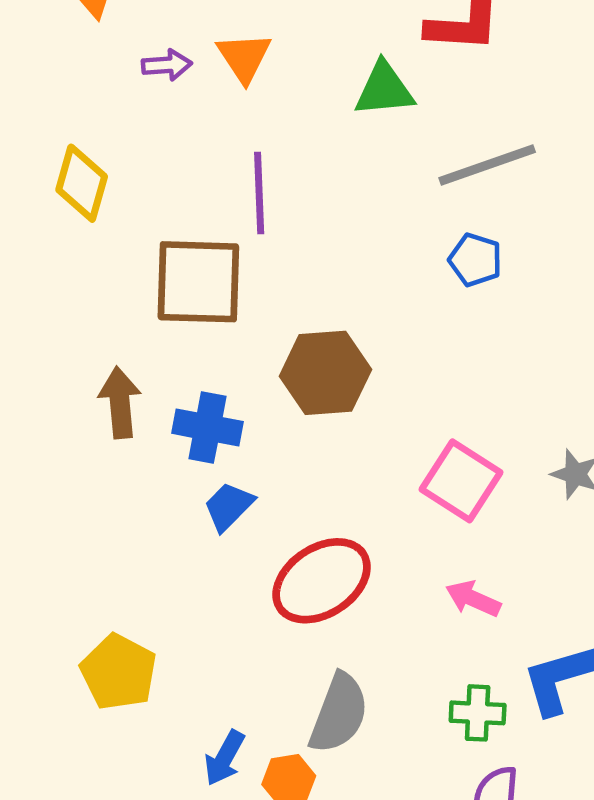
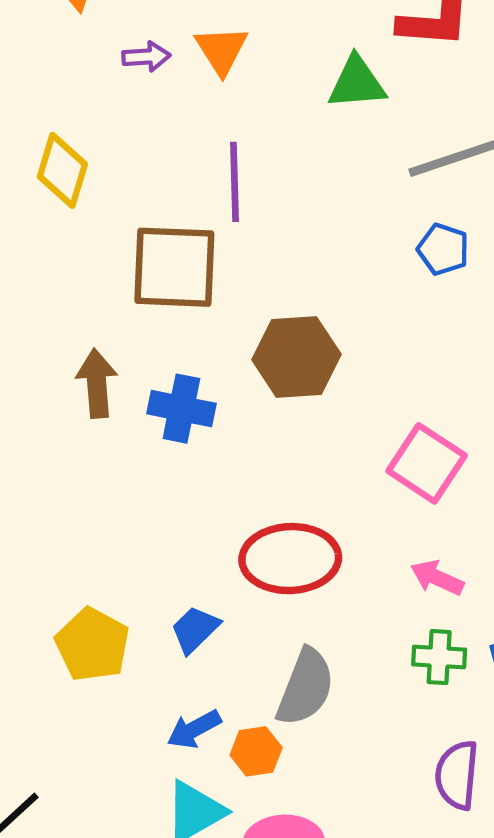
blue trapezoid: (229, 506) -> (195, 629), moved
red ellipse: (322, 581) -> (290, 559), turned 30
green cross: (478, 713) -> (439, 657), moved
blue arrow: (225, 758) -> (194, 729), turned 32

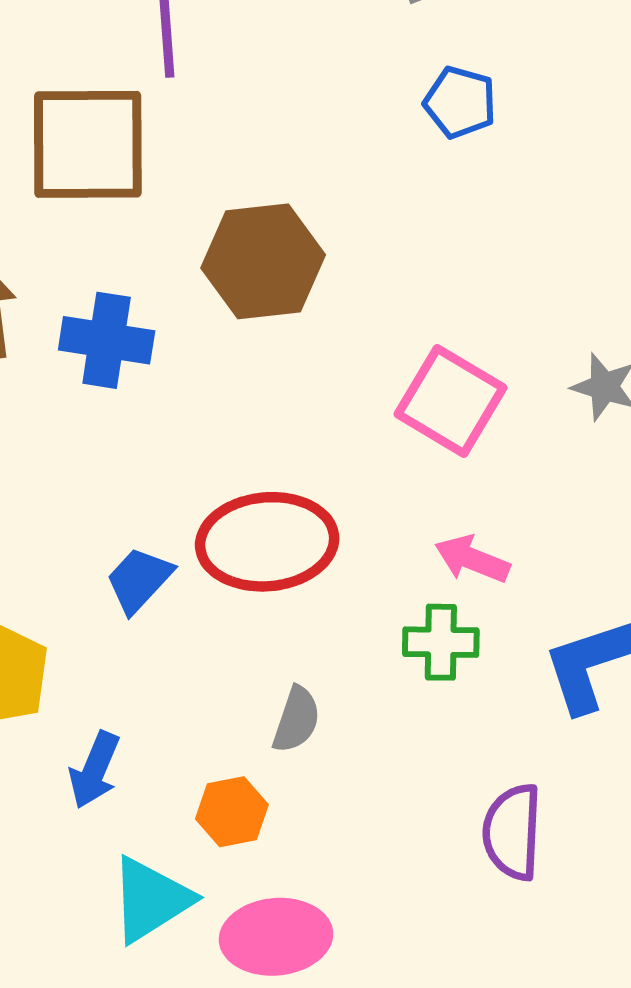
blue trapezoid: (195, 629) -> (139, 580), moved
green cross: (439, 657) -> (441, 642), moved
gray semicircle: (305, 687) -> (296, 720), size x0.6
blue arrow: (194, 729) -> (95, 770), moved, turned -36

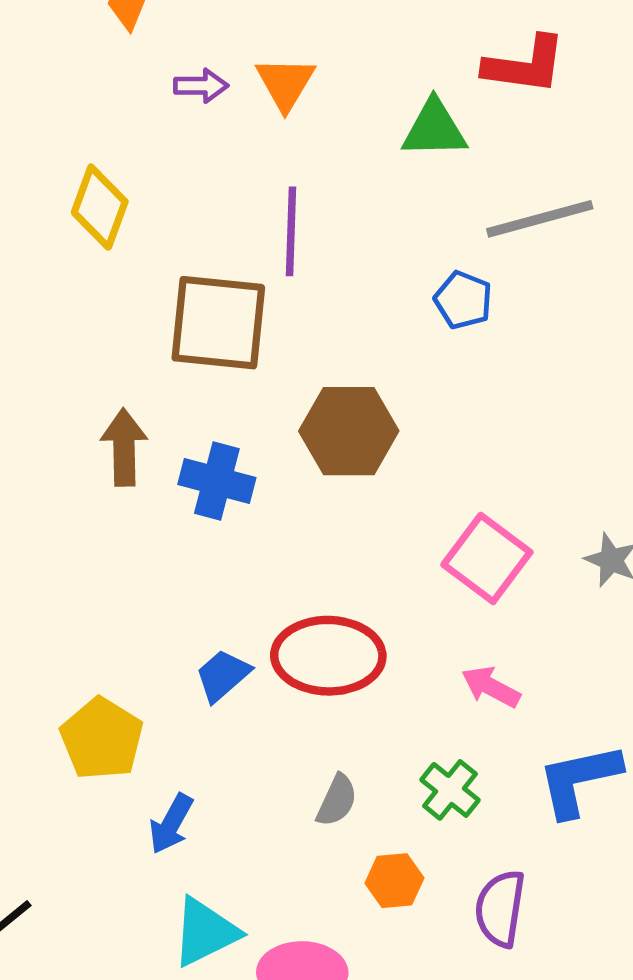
blue pentagon: (460, 102) -> (463, 300), moved
green cross: (441, 642) -> (450, 790), moved, turned 32
orange hexagon: (232, 812) -> (394, 881), moved

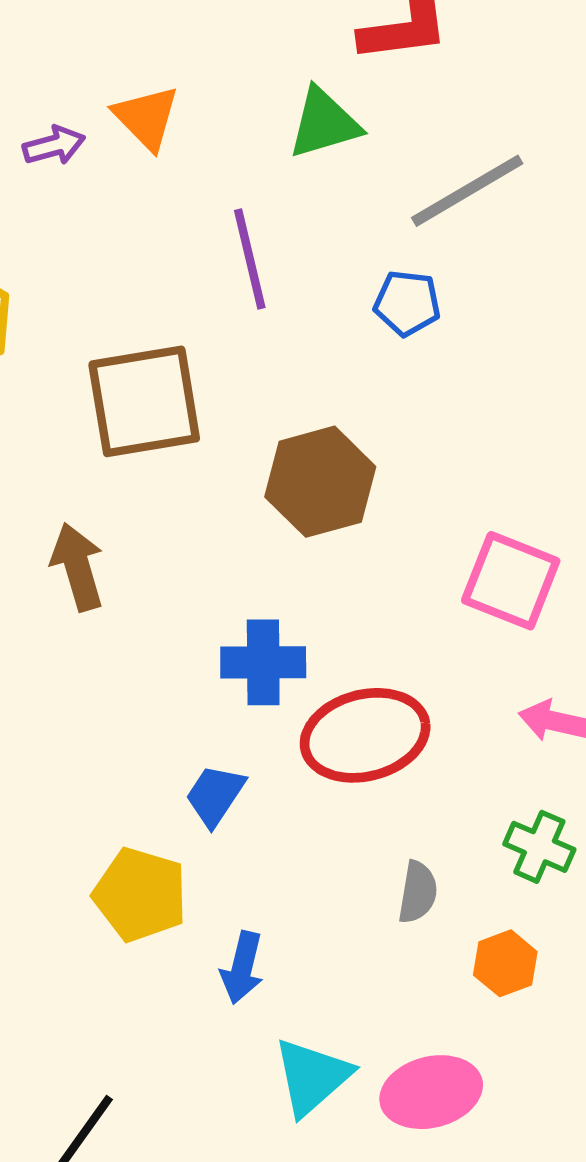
purple line: (291, 231) -> (250, 259), moved
blue cross: (217, 481) -> (263, 662), moved
blue trapezoid: (223, 675) -> (215, 795), moved

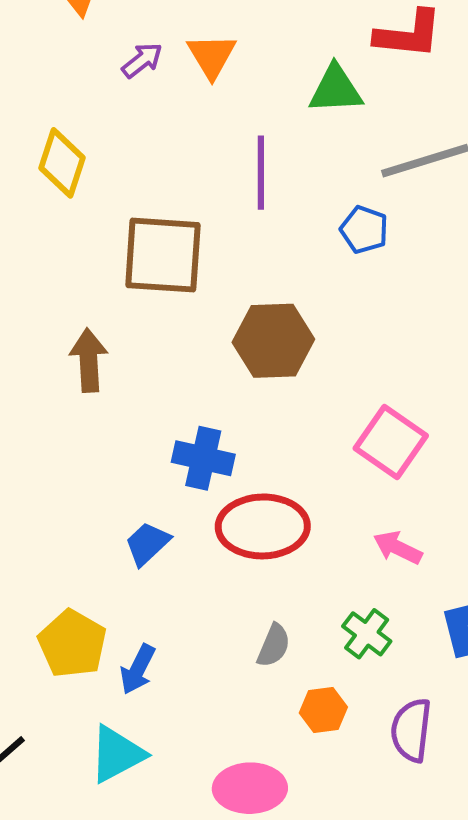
purple arrow: (54, 145) -> (142, 60), turned -36
yellow pentagon: (140, 895) -> (72, 644), moved
cyan triangle: (312, 1077) -> (117, 754), moved

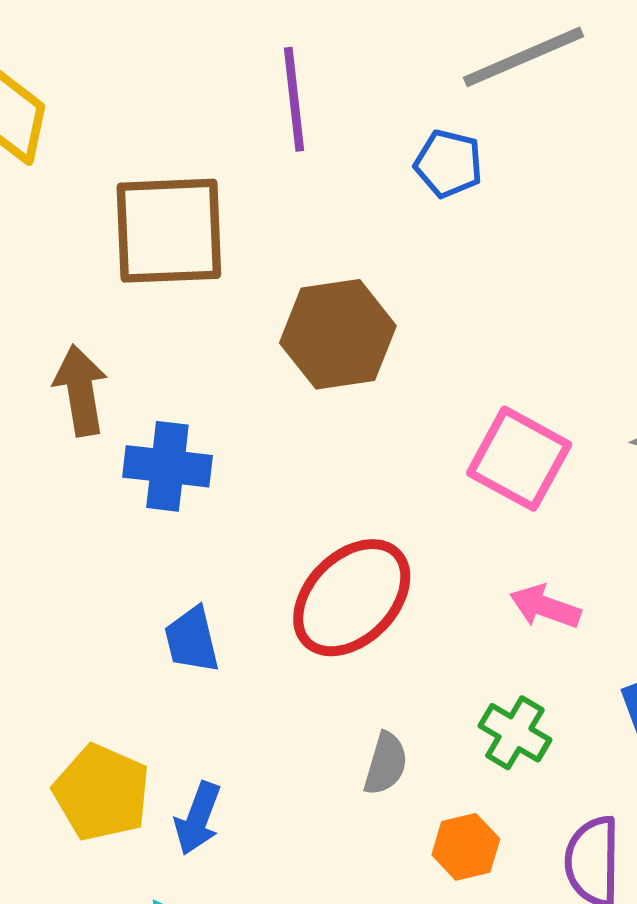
blue cross: (203, 458) -> (167, 466), moved
red ellipse: (263, 526) -> (352, 598), turned -38
blue trapezoid: (147, 544) -> (192, 640), turned -54

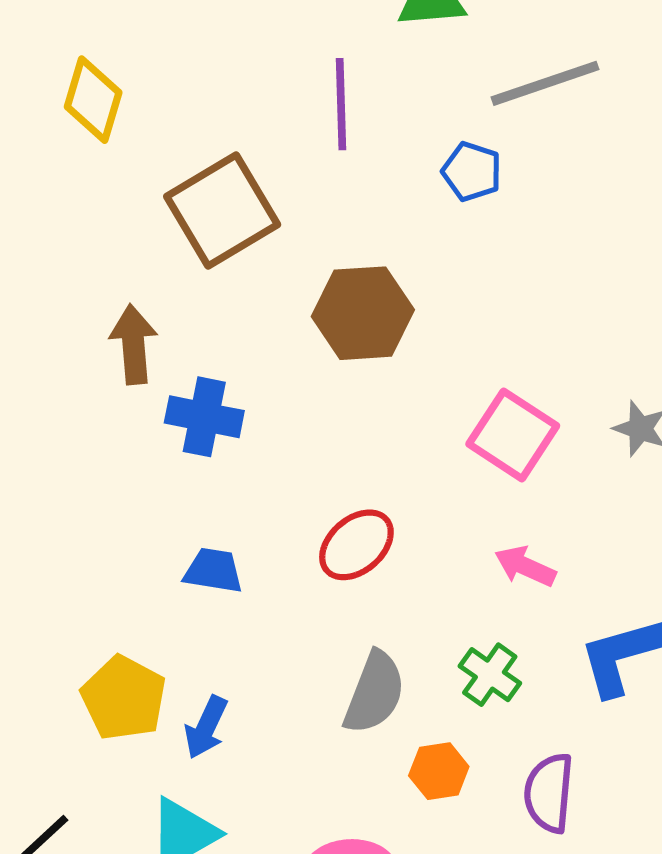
brown square: (169, 231) -> (222, 211), turned -33
red ellipse: (352, 598) -> (356, 545), size x0.7
blue trapezoid: (192, 640) -> (213, 571), turned 108
gray semicircle: (386, 764) -> (374, 693), size x1.5

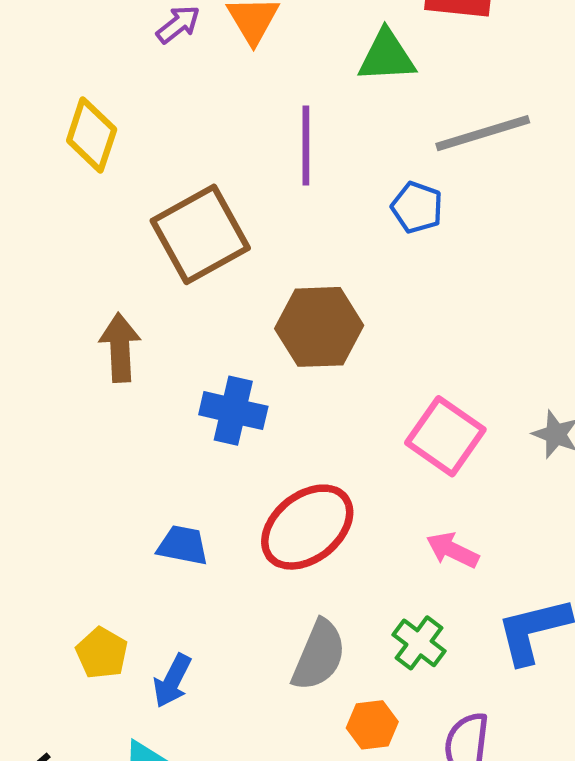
blue cross: (204, 417) -> (233, 411), moved
red ellipse: (356, 545) -> (307, 527), size x1.4
yellow pentagon: (124, 698) -> (102, 653), size x0.7

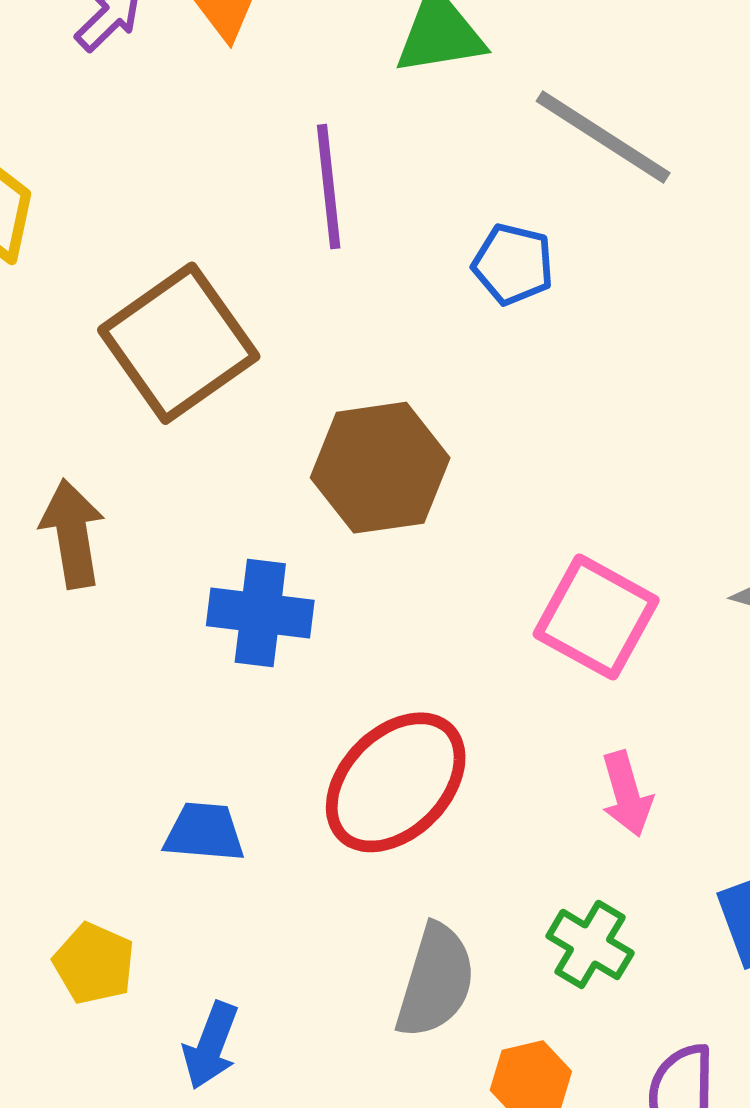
gray line: (483, 133) -> (603, 137), turned 56
pink arrow: (453, 550) -> (627, 794), turned -126
yellow pentagon: (102, 653) -> (94, 964), moved

